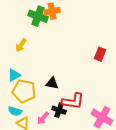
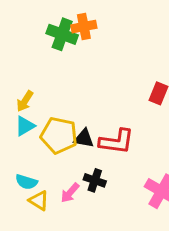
yellow arrow: (21, 45) -> (25, 101), moved
yellow pentagon: (24, 91) -> (59, 135), moved
red L-shape: (73, 101) -> (117, 142), moved

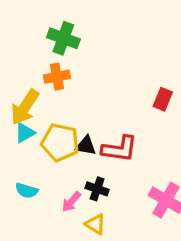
orange cross: (84, 27) -> (57, 77), moved
yellow arrow: (25, 101) -> (25, 107), size x1.6
yellow triangle: (39, 201) -> (95, 224), moved

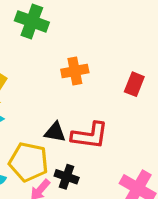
orange cross: (57, 77) -> (75, 71), moved
yellow pentagon: (60, 142) -> (29, 162), moved

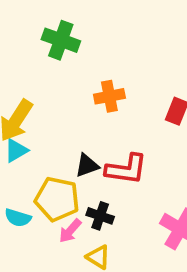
black triangle: (55, 132) -> (87, 165), turned -30

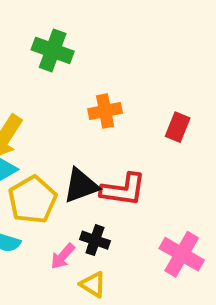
black triangle: (87, 165) -> (81, 186), size x1.4
yellow pentagon: (57, 199) -> (32, 200), moved, turned 30

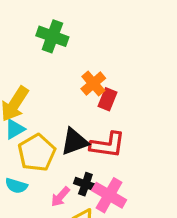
orange cross: (105, 111) -> (93, 84), turned -30
red rectangle: (178, 127) -> (107, 99), moved
pink cross: (182, 254) -> (109, 195), moved

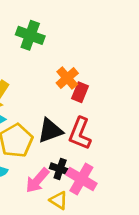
red L-shape: (107, 145) -> (80, 133), turned 104
pink arrow: (60, 197) -> (37, 180), size x1.4

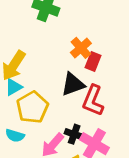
black triangle: (50, 131) -> (73, 84), moved

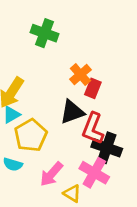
black cross: (74, 134) -> (107, 148), moved, size x1.5

